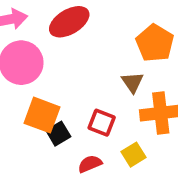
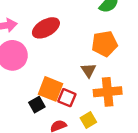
orange pentagon: (155, 43) -> (105, 44), turned 30
orange square: (42, 115) -> (51, 89), moved

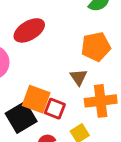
black square: (37, 105) -> (21, 117), size x1.6

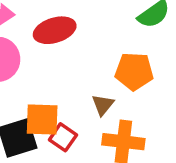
orange square: (36, 99) -> (42, 120), turned -32

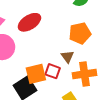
red square: (63, 137) -> (53, 71), moved

